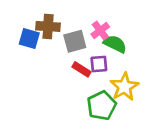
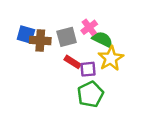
brown cross: (48, 26) -> (40, 40), moved
purple square: (99, 64) -> (88, 69), moved
yellow star: (124, 87) -> (111, 58), moved

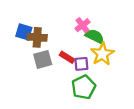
gray square: (67, 37) -> (43, 59), moved

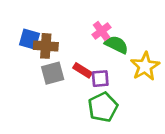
yellow star: (102, 54) -> (145, 66), moved

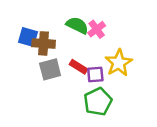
green semicircle: (116, 45) -> (77, 25), moved
yellow star: (145, 66) -> (119, 63), moved

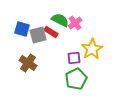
brown cross: (44, 43) -> (28, 63), moved, turned 30
red rectangle: (78, 67) -> (51, 32), moved
gray square: (50, 69) -> (38, 35), moved

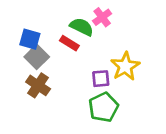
pink cross: (75, 23) -> (102, 17), moved
gray square: (38, 35) -> (37, 57), moved, turned -30

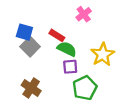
green semicircle: (82, 27) -> (67, 49), moved
purple square: (101, 79) -> (70, 67), moved
brown cross: (38, 85) -> (31, 88), moved

